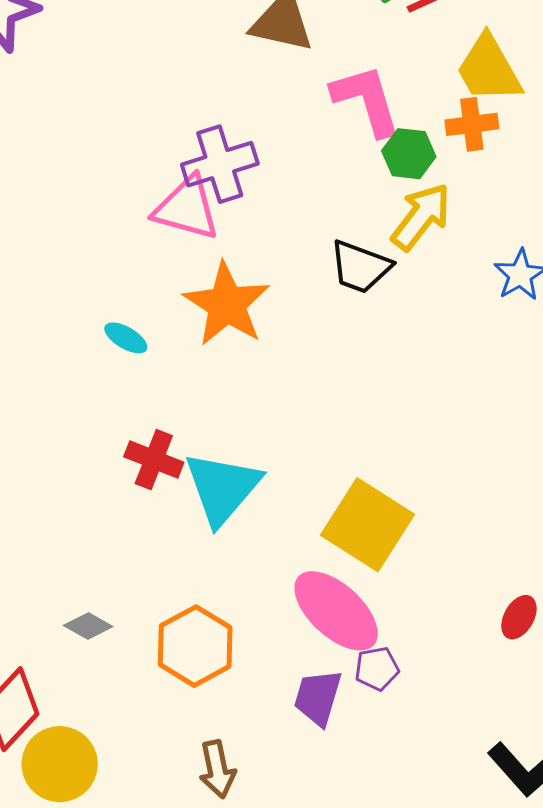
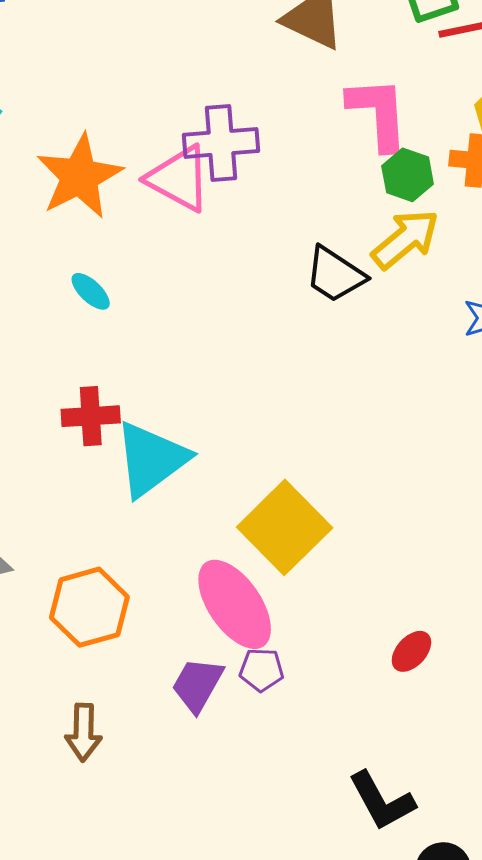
orange star: (227, 304) -> (79, 176), moved
red cross: (154, 460) -> (91, 416), turned -38

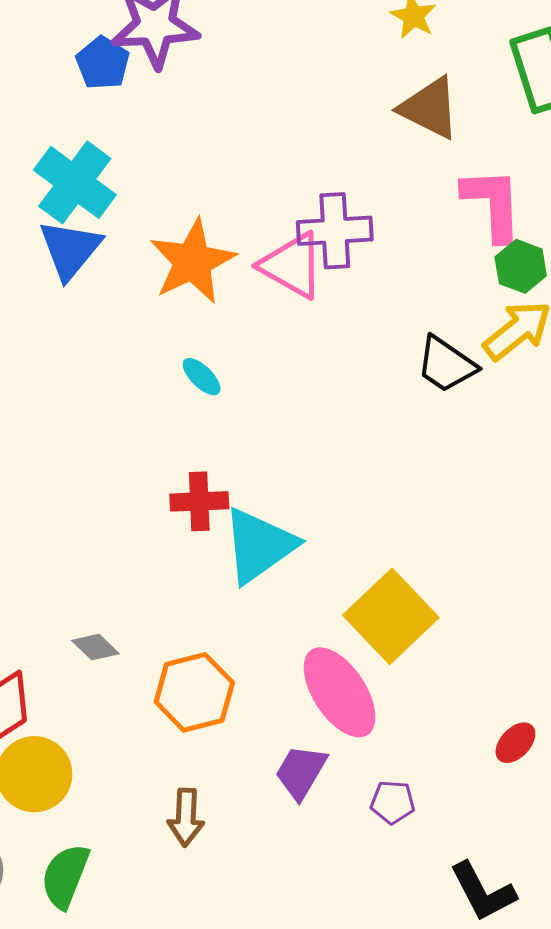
purple pentagon: (262, 670) -> (393, 802), moved

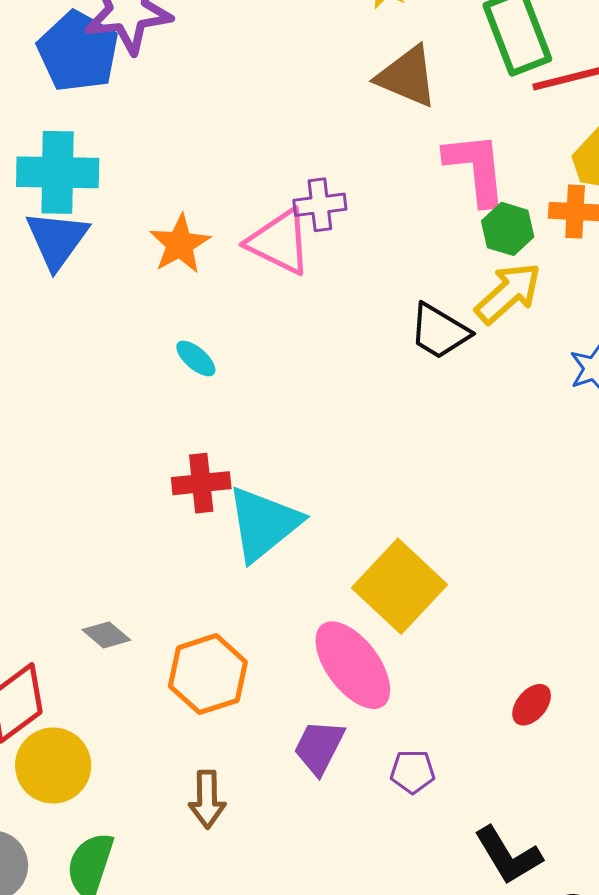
blue pentagon: (103, 63) -> (78, 52), size x1.5
cyan cross: (75, 182) -> (58, 172), turned -32
purple cross: (335, 231) -> (320, 205), size x0.7
orange star: (193, 261) -> (180, 244), size x0.7

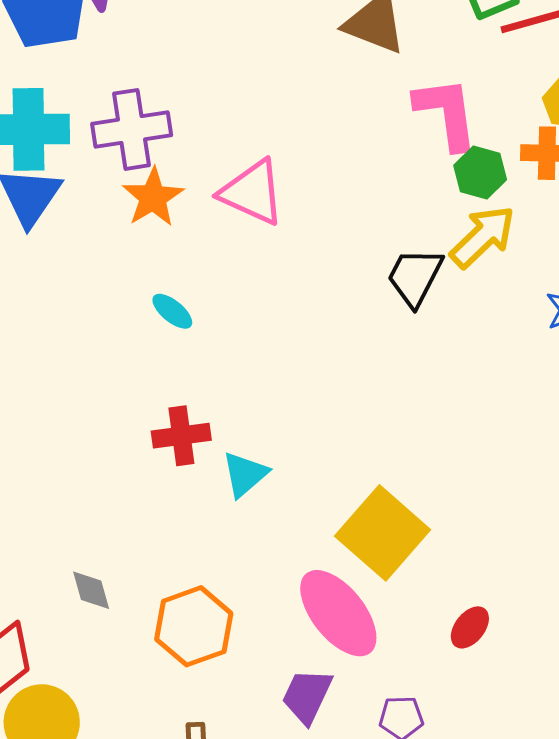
purple cross: (320, 205) -> (132, 129), moved, size x1.5
black trapezoid: (439, 331) -> (415, 277), turned 88
cyan triangle: (264, 524) -> (245, 474), size x0.6
gray diamond: (106, 635) -> (91, 590), turned 36
red ellipse: (532, 705) -> (470, 627), moved

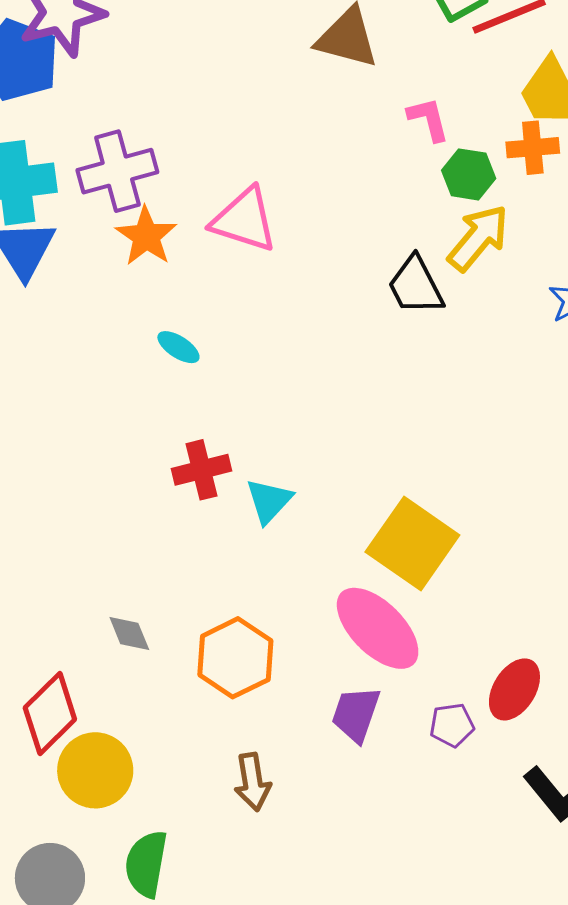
pink L-shape: (446, 113) -> (428, 119), size x0.6
black trapezoid: (415, 277) -> (416, 286), turned -48
red ellipse: (470, 627) -> (514, 689), moved, size x1.4

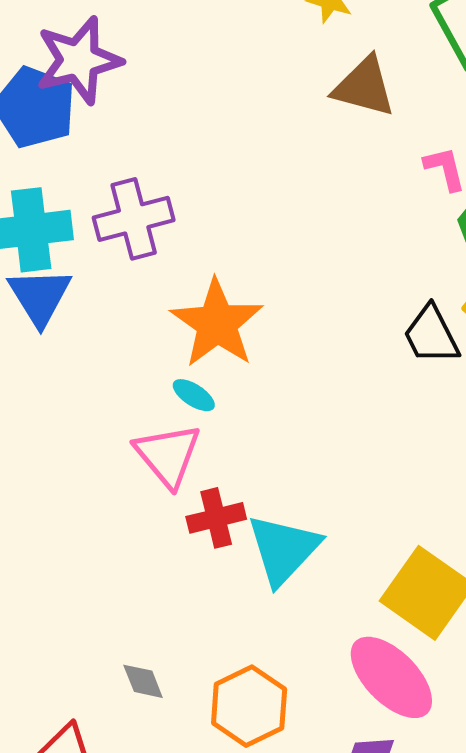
pink triangle: (244, 220) -> (168, 455), moved, turned 32
orange star: (146, 236) -> (217, 323), moved, size x1.5
cyan triangle: (269, 501) -> (283, 549), size x1.6

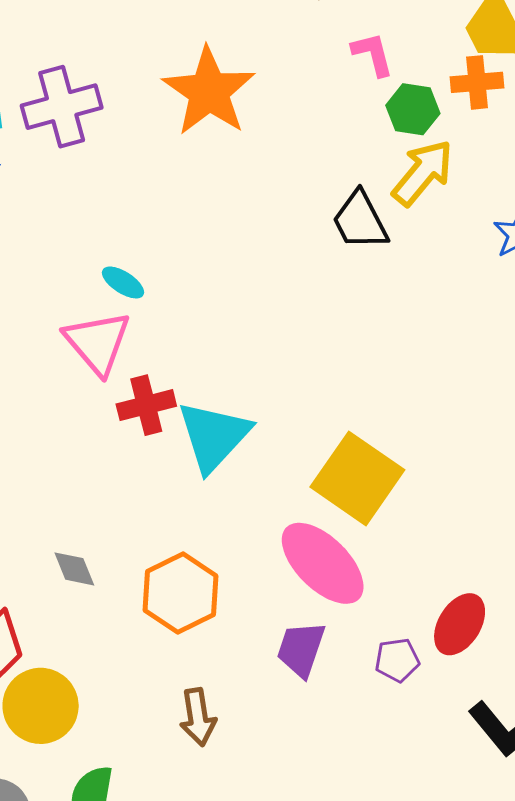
orange star: (217, 323) -> (209, 92), moved

